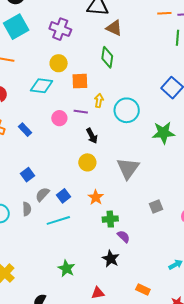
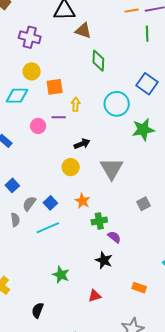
green diamond: (107, 57) -> (98, 61), moved
cyan circle: (127, 110) -> (117, 104), moved
black arrow: (92, 136) -> (82, 144), moved, turned -77

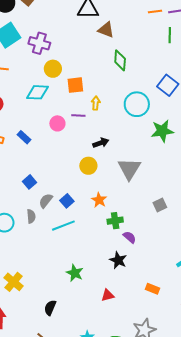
purple cross: (30, 37) -> (39, 43), moved

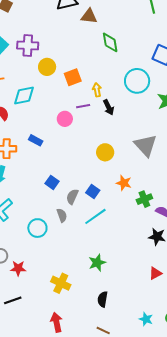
cyan diamond: (37, 92) -> (24, 96), moved
black arrow: (101, 143) -> (109, 107), moved, turned 98
green star: (75, 273) -> (97, 263), moved, turned -30

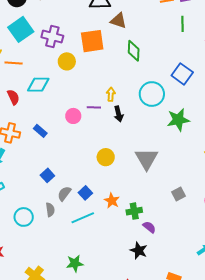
orange square: (73, 77) -> (92, 41), moved, size x1.4
orange star: (124, 183) -> (112, 201), moved

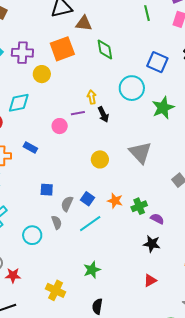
blue square: (47, 175) -> (47, 190), turned -32

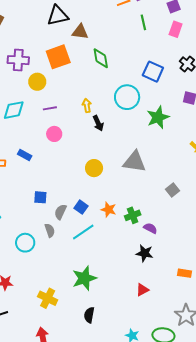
purple line: (78, 113) -> (50, 108), moved
gray triangle: (140, 152) -> (135, 162), turned -40
green star: (92, 270) -> (84, 278), size x1.4

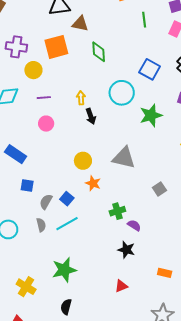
blue rectangle: (25, 155) -> (16, 154), moved, size x1.5
orange star: (109, 210) -> (93, 183), moved
gray semicircle: (50, 230) -> (41, 225), moved

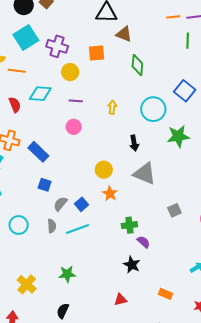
orange square: (56, 47) -> (97, 53), size x0.7
black arrow: (91, 116) -> (134, 143), moved
green star: (64, 270) -> (67, 274), size x0.7

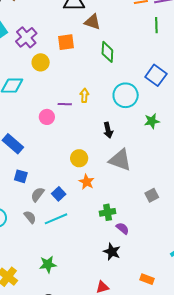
purple cross: (57, 46) -> (26, 37), turned 35
purple line: (76, 101) -> (65, 104), moved
green star: (178, 136) -> (152, 121), size x0.7
gray semicircle: (52, 226) -> (30, 217), turned -32

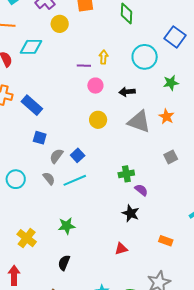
pink circle: (47, 117) -> (95, 86), moved
black arrow: (108, 130) -> (127, 92), turned 98
orange star: (87, 182) -> (166, 117), moved

